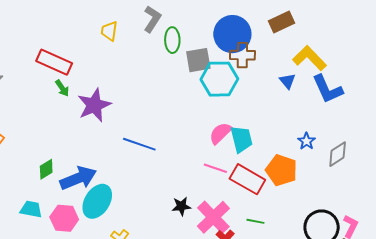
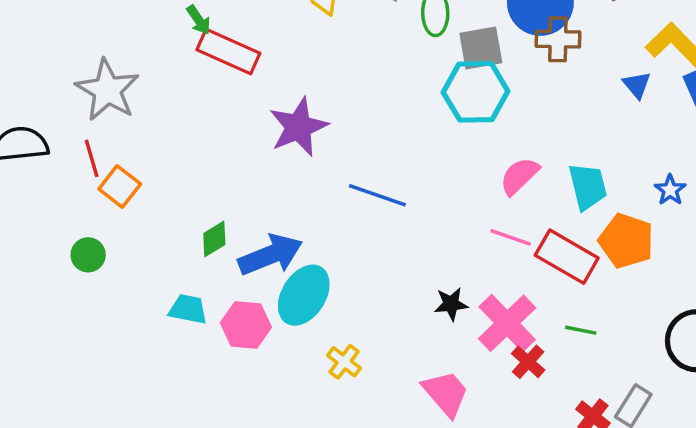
cyan hexagon: (219, 79) -> (476, 92), moved
green arrow: (62, 88) -> (199, 20), moved
cyan trapezoid: (241, 139) -> (588, 186), moved

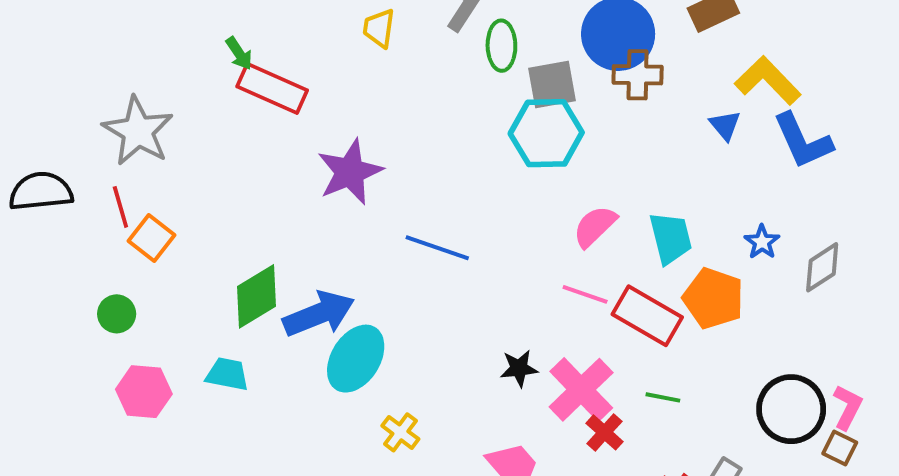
green diamond: (214, 239) -> (257, 296), size x1.6
pink hexagon: (246, 325) -> (144, 392), moved

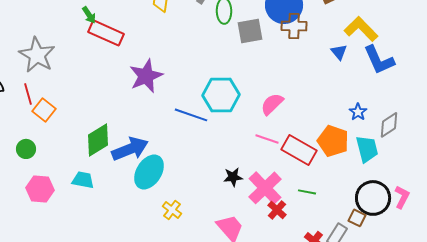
cyan hexagon: (546, 133) -> (221, 95), moved
cyan trapezoid: (671, 238) -> (367, 149), moved
brown square: (840, 448) -> (357, 218), moved

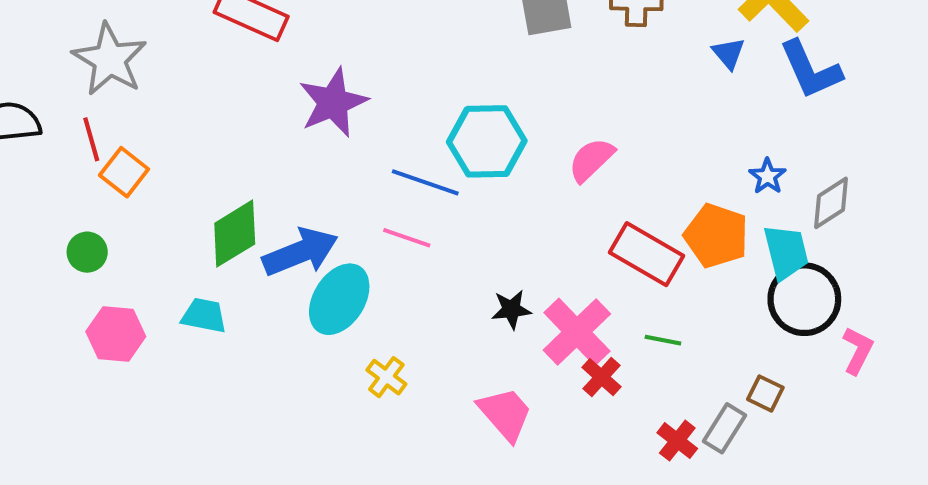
pink line: (267, 139) -> (407, 238), moved
black circle: (373, 198) -> (804, 299), moved

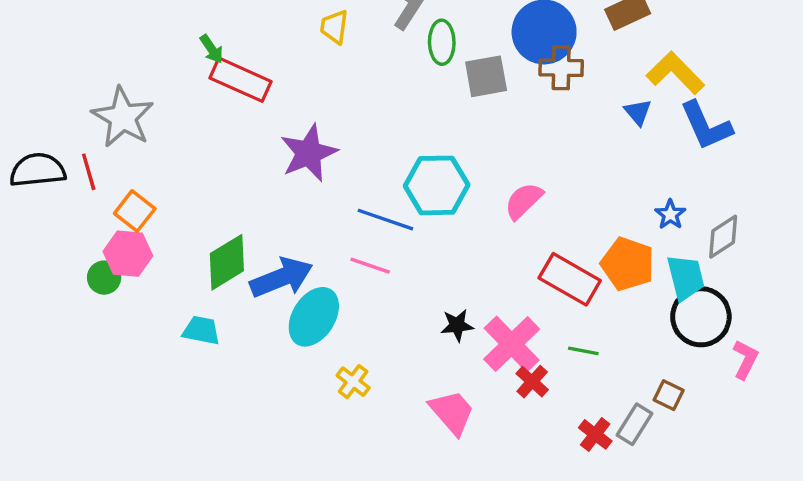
red line: (91, 139) -> (89, 172), moved
pink hexagon: (116, 334) -> (128, 254), moved

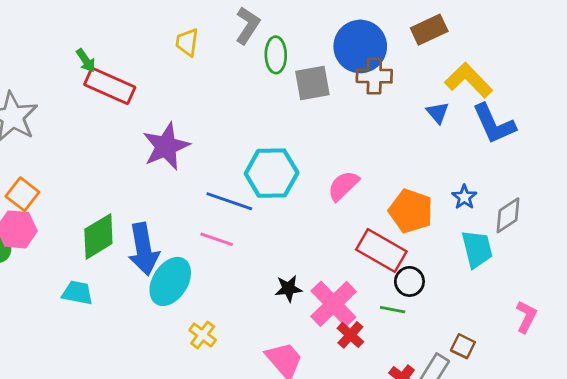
orange pentagon: (628, 264) -> (411, 211), moved
blue arrow: (281, 278) -> (143, 249), turned 102
black circle: (701, 317) -> (409, 281), moved, size x0.6

